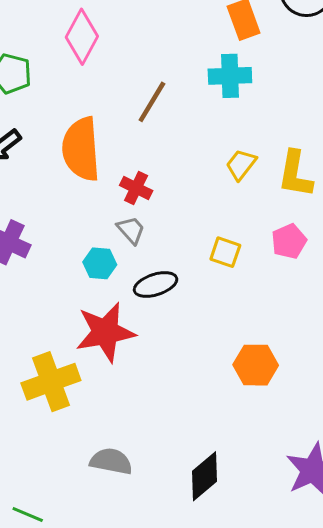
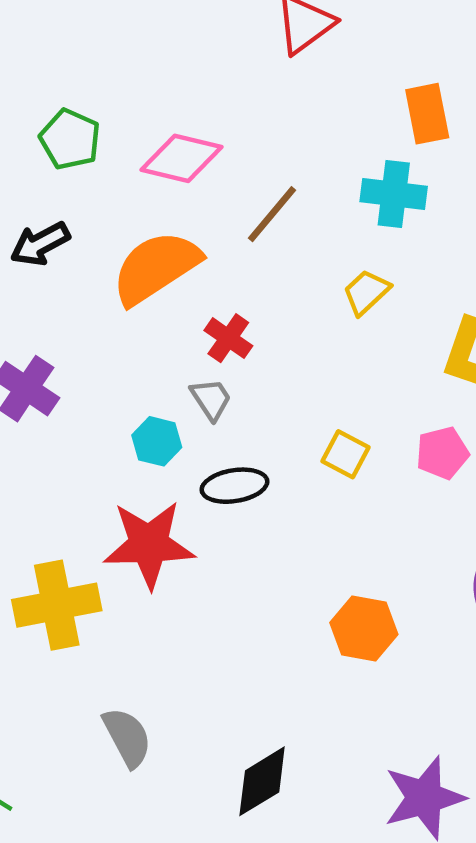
pink diamond: (82, 37) -> (182, 158), moved, turned 66
orange semicircle: (81, 149) -> (156, 267), turned 52
yellow trapezoid: (241, 165) -> (366, 292), moved
gray semicircle: (111, 461) -> (127, 737), turned 42

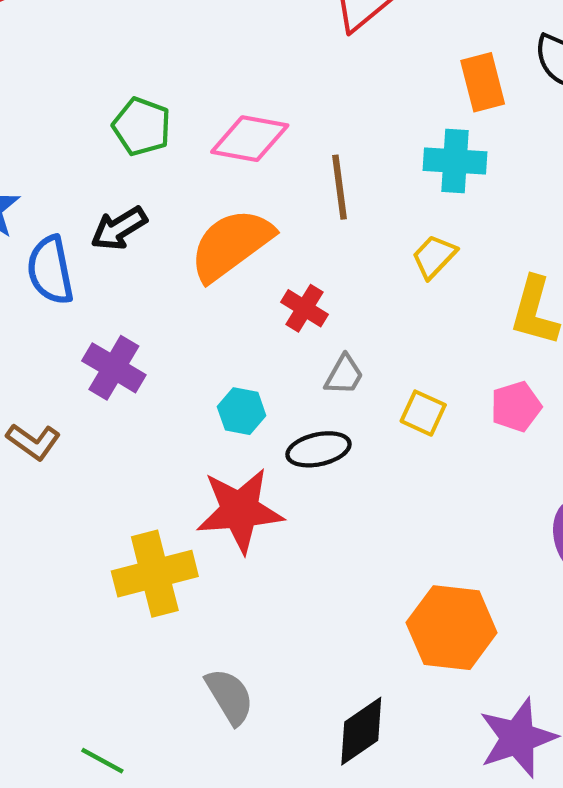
brown line: (272, 214) -> (340, 187), turned -44
gray trapezoid: (211, 399) -> (344, 375), moved, turned 66
orange hexagon: (364, 629) -> (452, 628), moved, size x1.4

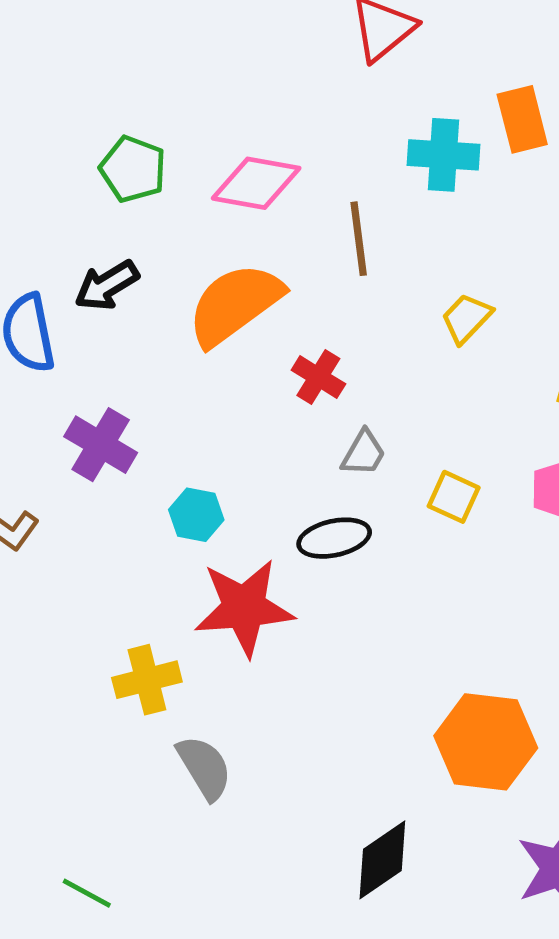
cyan cross: (455, 161) -> (443, 155), moved
cyan hexagon: (242, 411) -> (196, 515), moved
yellow cross: (155, 574) -> (147, 680), size x0.7
gray semicircle: (230, 696) -> (204, 768), moved

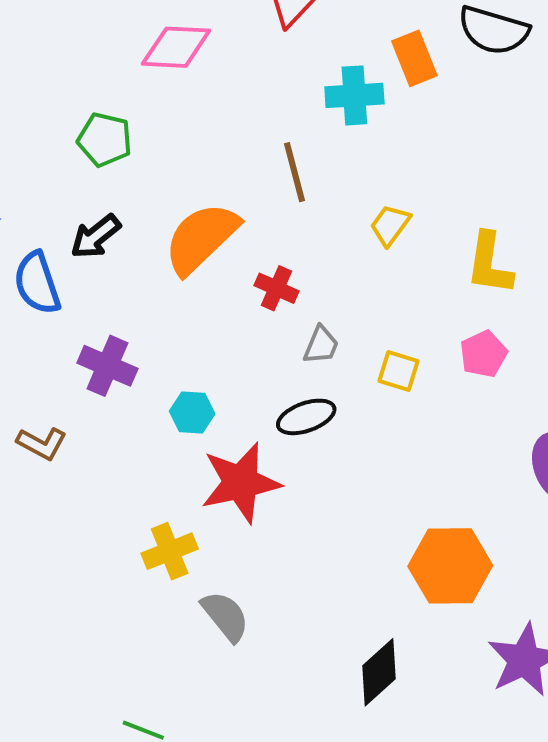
pink diamond: (256, 183) -> (176, 47), moved

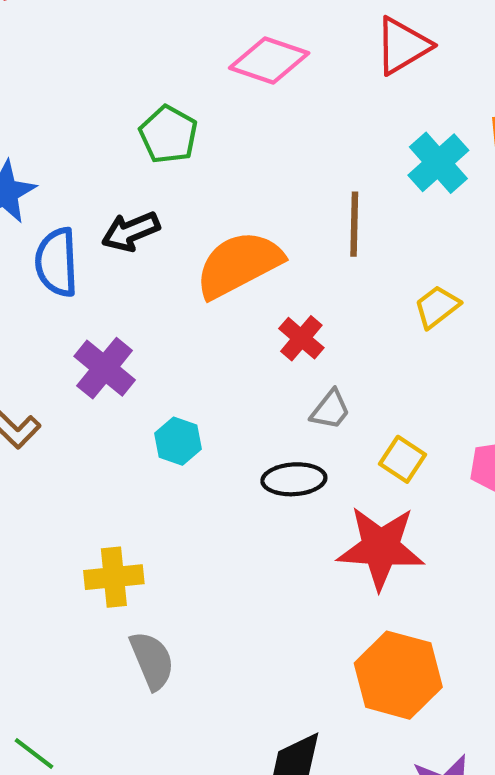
cyan cross: (354, 95) -> (438, 163), turned 36
red star: (241, 483) -> (381, 548), moved

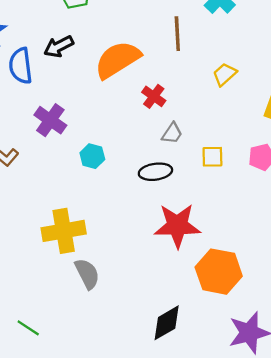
yellow square: (403, 459) -> (212, 157), turned -30
red star: (381, 548) -> (177, 226), moved
yellow cross: (114, 577) -> (64, 231), size x1.4

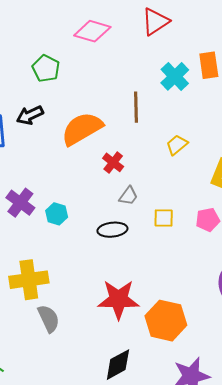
purple cross: (50, 120) -> (20, 203), moved
red star: (177, 226) -> (118, 299), moved

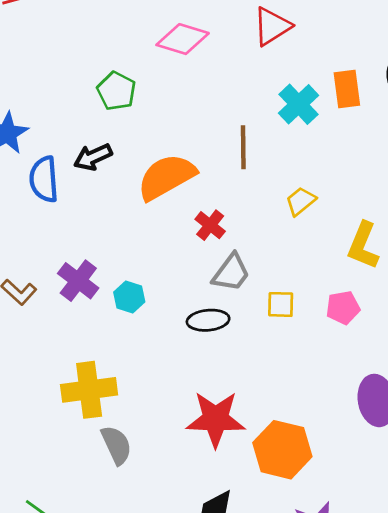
gray trapezoid: (128, 196) -> (231, 273), size x1.4

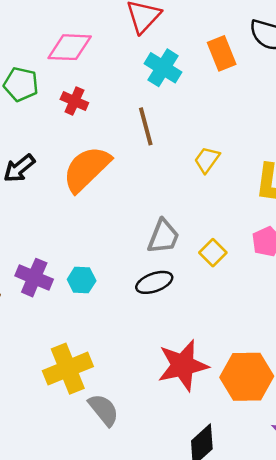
green pentagon: (116, 91) -> (21, 84), moved
cyan cross: (299, 104) -> (163, 68), moved
red cross: (210, 225) -> (74, 101), moved
yellow square: (281, 304) -> (213, 253), turned -32

